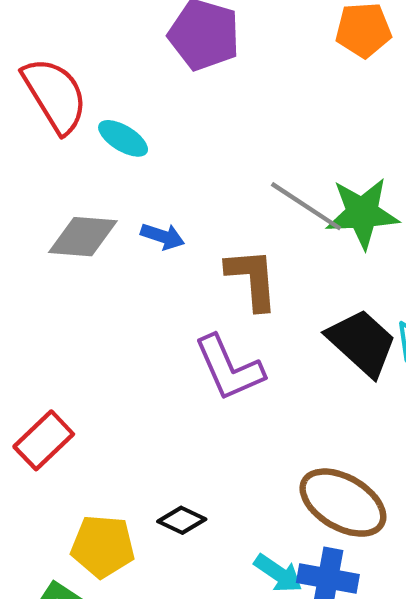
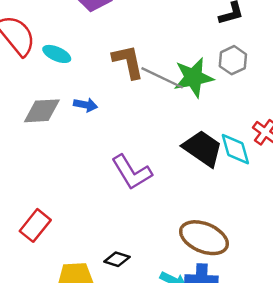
brown L-shape: (252, 279) -> (128, 62), moved

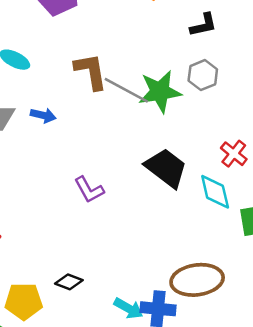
cyan diamond: (235, 149) -> (215, 192), moved
purple L-shape: (132, 172) -> (89, 190), size x0.7
brown ellipse: (204, 238) -> (197, 280), moved, turned -33

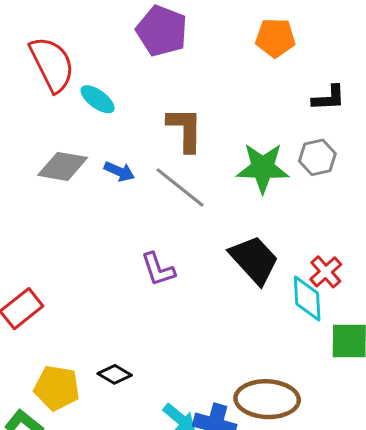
gray line: (126, 90) -> (180, 187), moved
red cross: (234, 154) -> (326, 272), moved

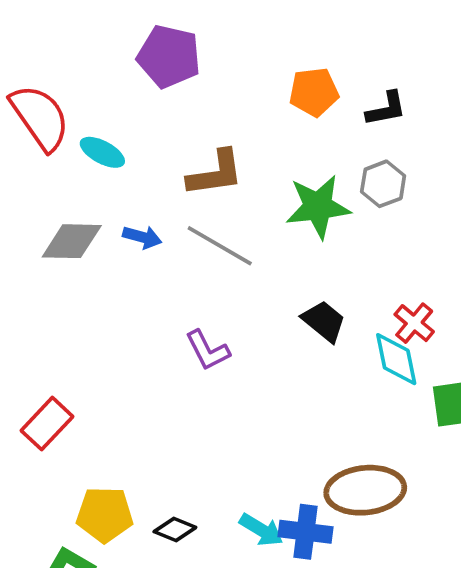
orange pentagon: (275, 38) -> (314, 92), moved
brown L-shape: (185, 129) -> (215, 173), turned 90
black trapezoid: (254, 260) -> (324, 321), size x0.7
black diamond: (115, 374) -> (175, 530), moved

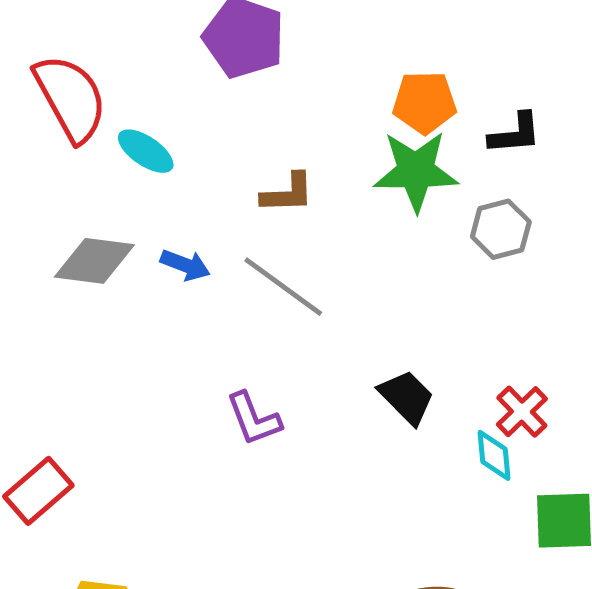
brown L-shape: (215, 173) -> (288, 193), size x0.7
green star: (318, 207) -> (416, 171), moved
cyan diamond: (396, 359) -> (494, 455), size x0.7

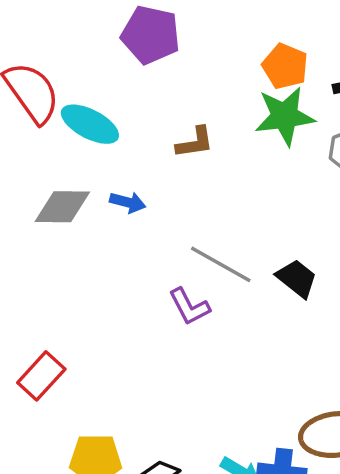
orange pentagon: (425, 102) -> (285, 66), turned 30
cyan ellipse: (146, 151) -> (90, 124), size x1.4
gray line: (283, 287) -> (221, 264), moved

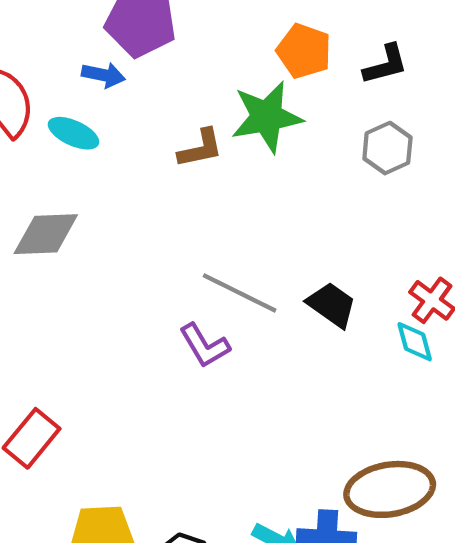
green star: (285, 116) -> (267, 117), moved
cyan ellipse: (90, 124) -> (74, 133), size x0.7
blue arrow: (128, 202) -> (103, 75), moved

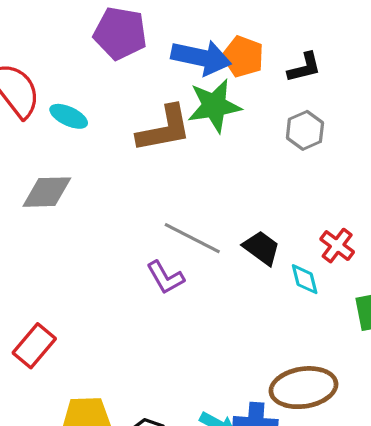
blue arrow: (103, 75) -> (201, 58), moved, size x1.8
brown L-shape: (200, 148) -> (164, 129), size x1.6
cyan diamond: (415, 342) -> (305, 279), moved

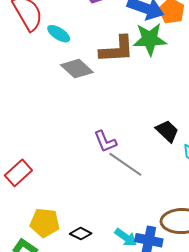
gray diamond: (47, 192) -> (77, 69), moved, turned 36
gray line: (192, 238) -> (125, 164), moved

